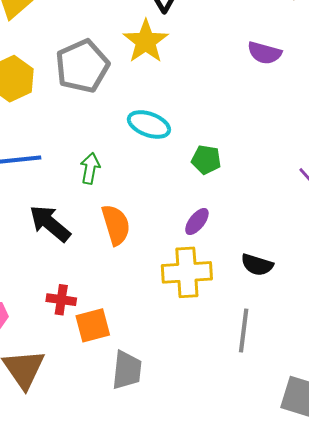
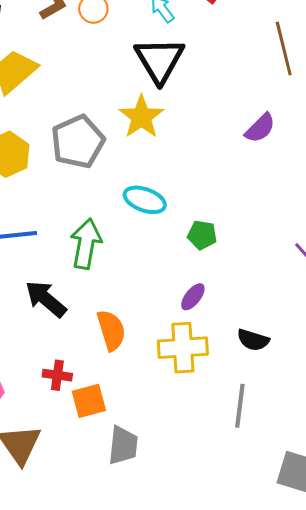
purple semicircle: (264, 53) -> (260, 128), turned -60
green arrow: (90, 168) -> (86, 244), size x1.6
orange semicircle: (116, 225) -> (111, 330), moved

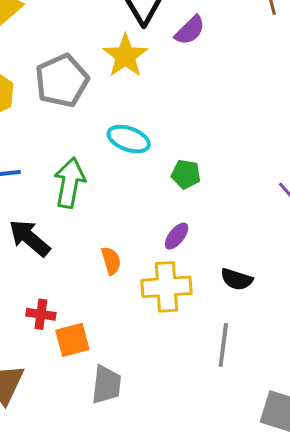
purple semicircle: (260, 128) -> (190, 30), moved
orange semicircle: (111, 330) -> (111, 261), moved, size x0.7

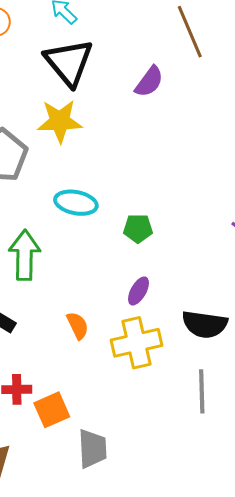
purple semicircle: (190, 30) -> (149, 82), moved
yellow star: (125, 56) -> (60, 121), turned -30
black semicircle: (237, 279) -> (205, 324), size x1.4

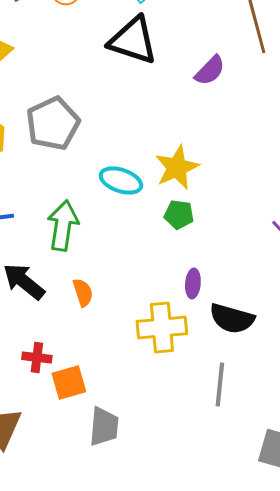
black triangle: (69, 62) -> (133, 40), turned -40
yellow star: (60, 121) -> (177, 168), moved, turned -30
purple ellipse: (138, 291) -> (193, 284), moved, turned -32
orange semicircle: (78, 326) -> (83, 292), moved

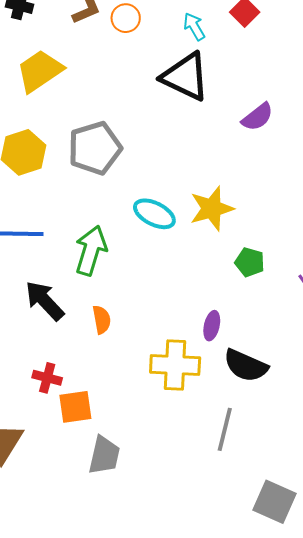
green pentagon: (179, 214) -> (250, 262), moved

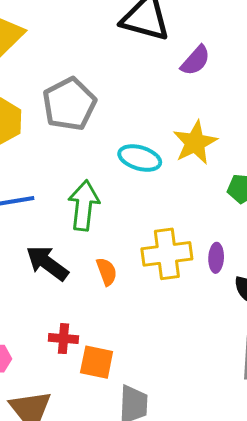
purple semicircle: (258, 117) -> (195, 60), moved
yellow cross: (175, 365) -> (167, 254), moved
orange square: (75, 407) -> (97, 362), turned 30

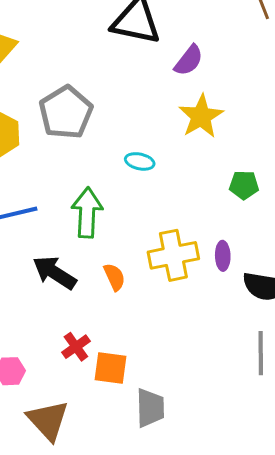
yellow star: (195, 143) -> (201, 116), moved
cyan ellipse: (140, 158) -> (140, 161), size x0.7
red cross: (63, 339) -> (76, 347), turned -36

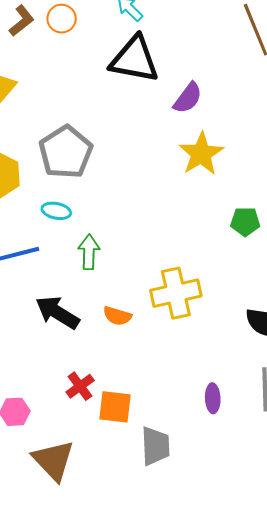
cyan ellipse: (140, 161) -> (56, 211), moved
green arrow: (87, 213) -> (89, 252), size x0.7
purple ellipse: (223, 256) -> (213, 398), moved
orange semicircle: (114, 277) -> (117, 316), turned 132

